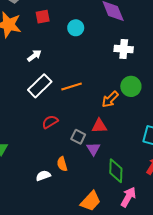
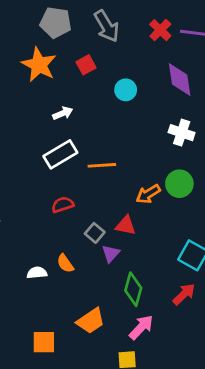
red square: (43, 17) -> (86, 65), turned -32
orange semicircle: (62, 164) -> (65, 263), turned -32

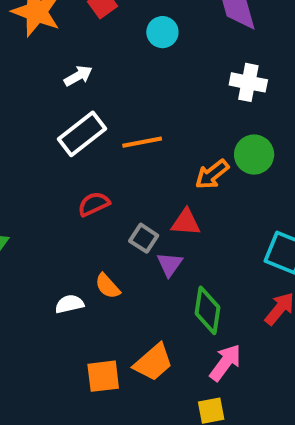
orange square: (44, 342) -> (103, 376), moved

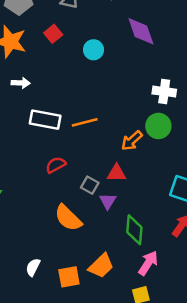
white arrow: (78, 76) -> (21, 83), moved, turned 36
white cross: (248, 82) -> (164, 92), moved
white rectangle: (82, 134) -> (45, 120), turned 52
orange semicircle: (108, 286) -> (68, 218), size x1.6
white semicircle: (69, 304) -> (33, 267), moved, turned -48

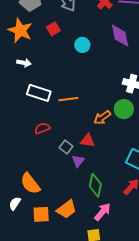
orange semicircle: (68, 218) -> (30, 184), moved

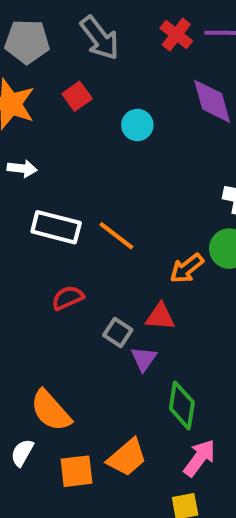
orange line: (68, 99) -> (116, 236), turned 48

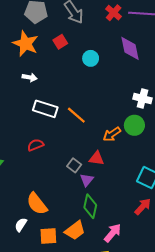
red semicircle: (68, 298) -> (36, 145), moved
green diamond: (182, 405) -> (90, 206), moved

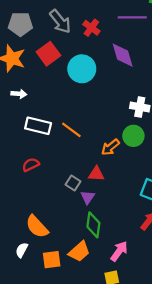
red cross: (114, 13) -> (91, 28), moved
red square: (60, 42) -> (48, 54), size x1.5
cyan circle: (91, 58) -> (82, 69), size x1.6

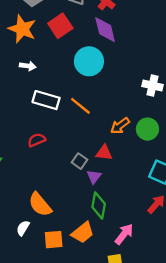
purple diamond: (123, 55) -> (105, 30), moved
cyan circle: (82, 69) -> (89, 61), moved
green circle: (133, 136) -> (147, 129), moved

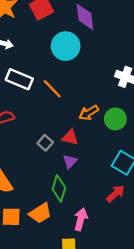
purple triangle: (94, 177) -> (70, 161), moved
pink arrow: (124, 234) -> (81, 219), turned -30

